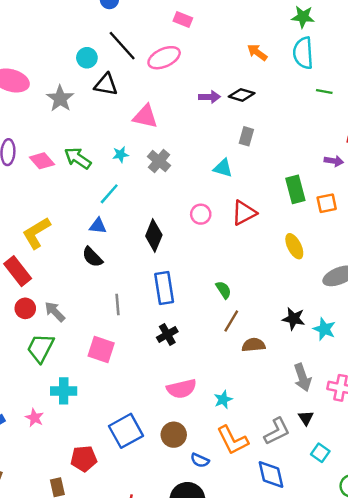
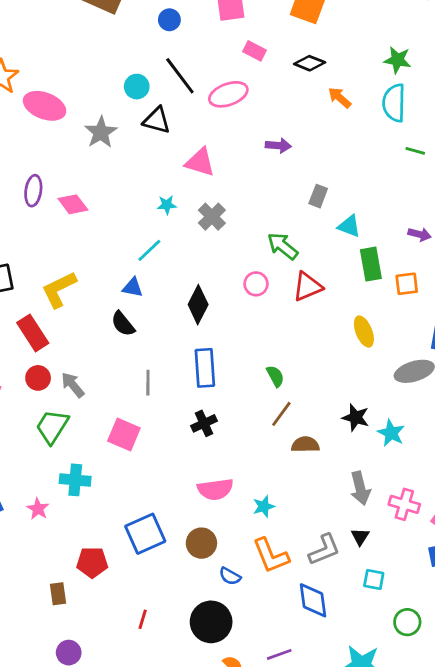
black diamond: (242, 95) -> (310, 63), moved
green arrow: (78, 158) -> (283, 246), moved
cyan triangle: (223, 168) -> (349, 226), moved
cyan square: (320, 453) -> (374, 579), turned -30

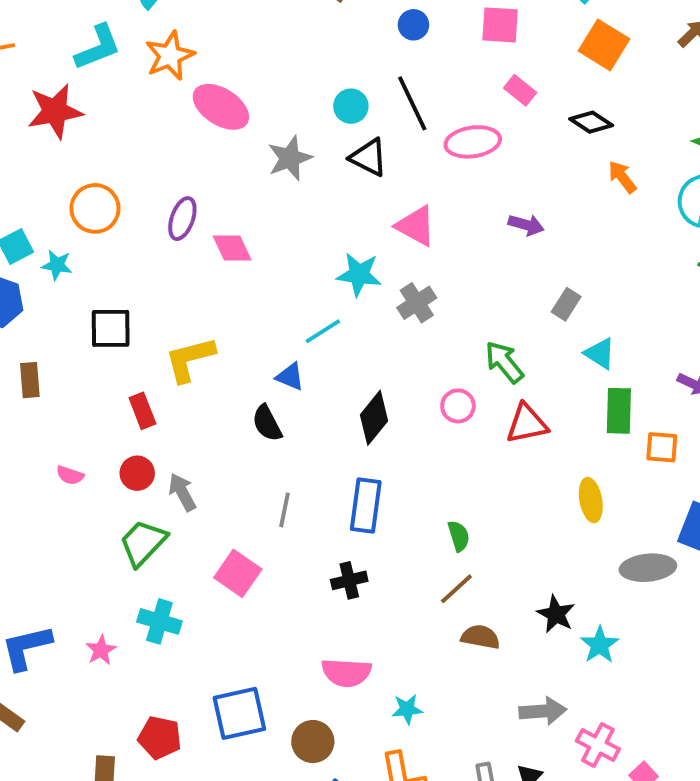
cyan star: (167, 205) -> (359, 274), size x1.6
red rectangle: (33, 333) -> (142, 411), size x0.7
gray arrow: (360, 488) -> (543, 711), turned -92

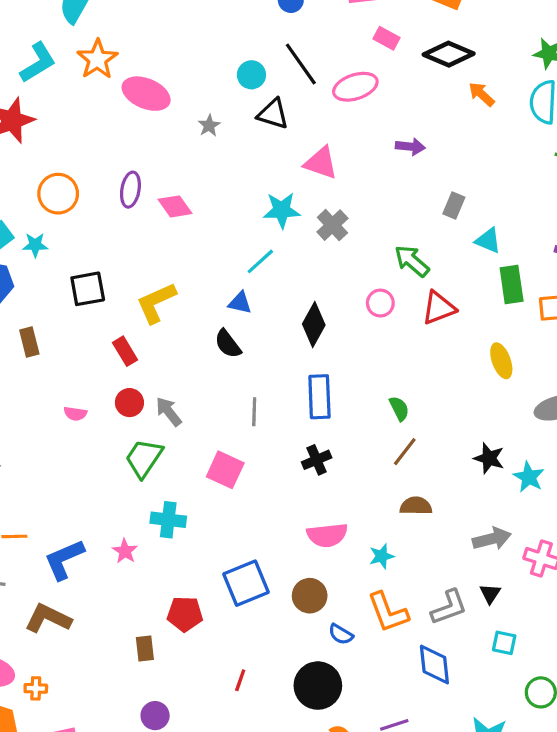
black diamond: (591, 122) -> (449, 54), size x1.4
gray star: (290, 158) -> (209, 126), size x0.6
brown semicircle: (480, 637) -> (416, 506), moved

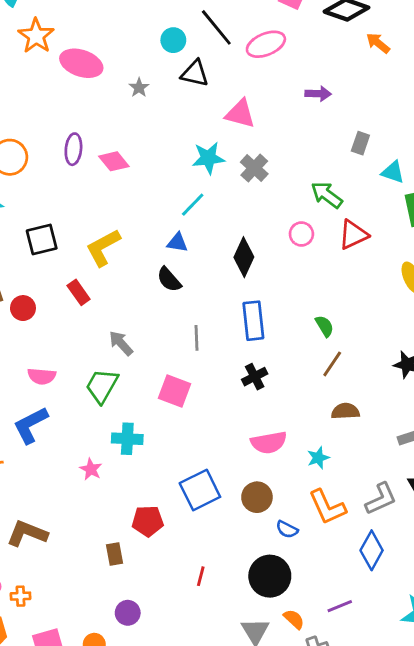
red circle: (129, 403) -> (23, 308), moved
pink semicircle: (75, 414) -> (42, 376), moved, size x1.4
blue L-shape: (64, 559) -> (31, 425), moved
blue diamond: (434, 665) -> (372, 550), turned 39

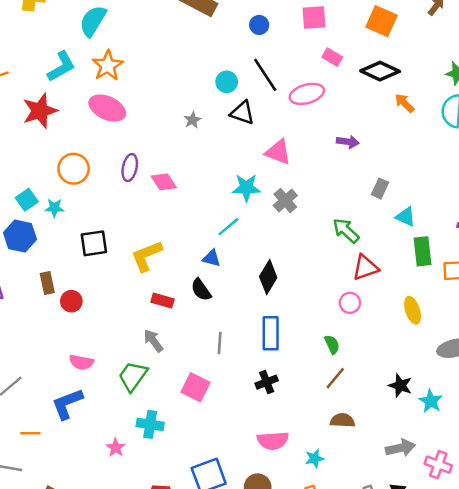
pink ellipse: (81, 63) -> (107, 108), moved
pink circle: (301, 234) -> (350, 303), moved
red rectangle: (79, 292) -> (163, 301), moved, turned -45

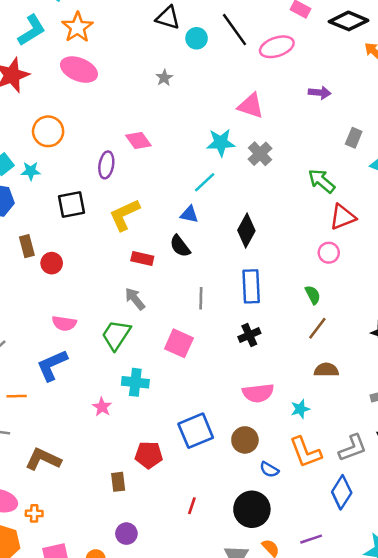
black triangle: (242, 113) -> (168, 18), moved
purple ellipse: (130, 168) -> (106, 165), moved

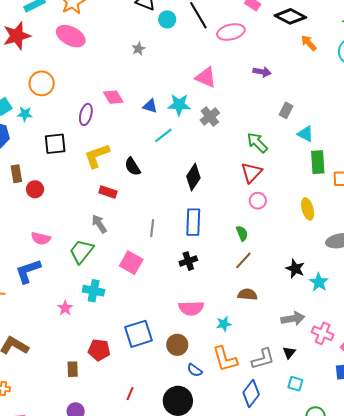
blue triangle: (189, 214) -> (150, 106), moved
red triangle: (343, 217) -> (251, 173), moved, turned -30
black semicircle: (180, 246) -> (133, 167), moved

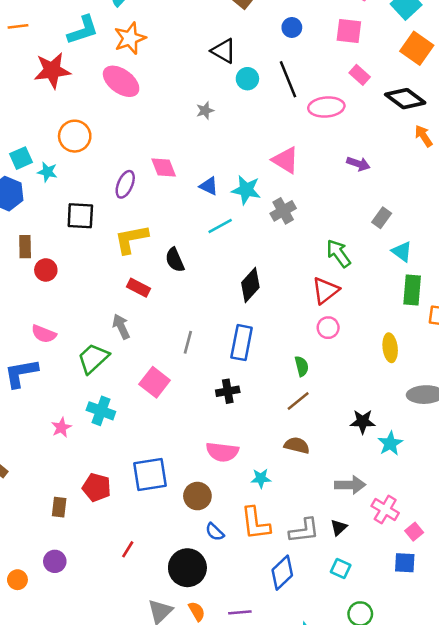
black star: (295, 269) -> (363, 422), turned -30

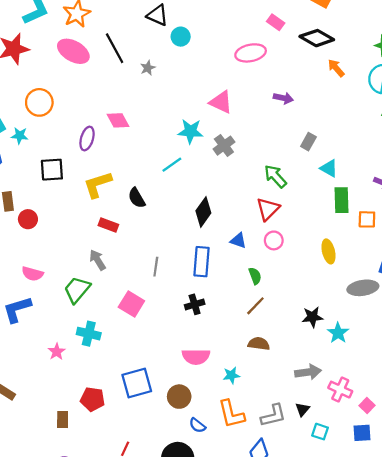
black line: (288, 79) -> (115, 48), moved
blue triangle: (209, 186) -> (238, 241), moved
cyan square: (341, 569) -> (320, 432), moved

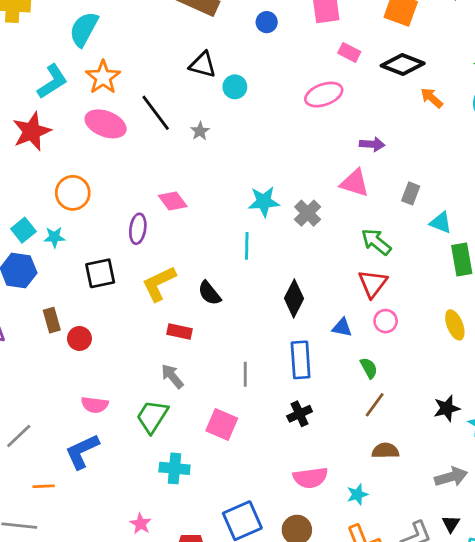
pink triangle: (221, 102) -> (355, 183), moved
cyan line: (172, 165) -> (247, 246), turned -45
pink star: (57, 352) -> (141, 524), moved

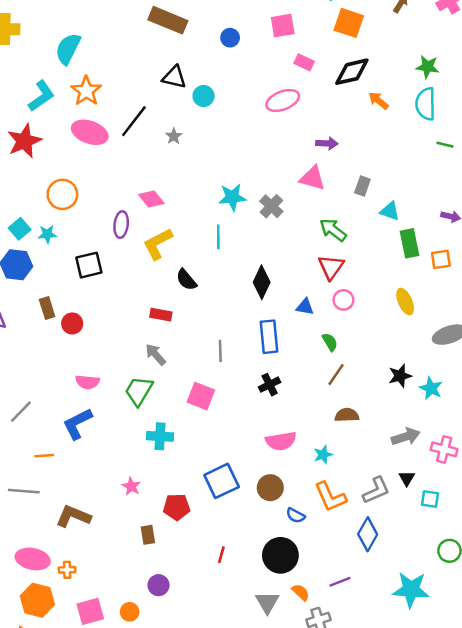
black diamond: (403, 64) -> (352, 72), turned -33
black line: (156, 113) -> (134, 121), turned 76
yellow L-shape: (159, 284) -> (158, 244), moved

